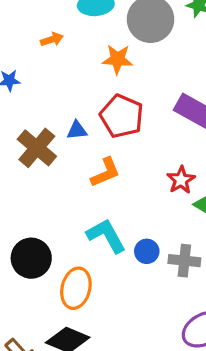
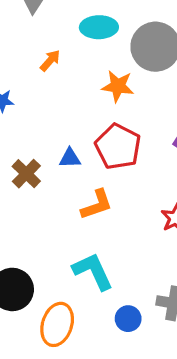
orange arrow: (52, 39) -> (50, 61), turned -35
brown cross: (37, 148) -> (26, 174), size x0.7
blue circle: (147, 251) -> (128, 319), moved

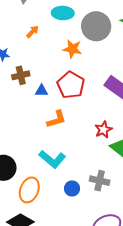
brown cross: (26, 174) -> (21, 75), moved, turned 30
cyan L-shape: (93, 271) -> (52, 159), turned 152

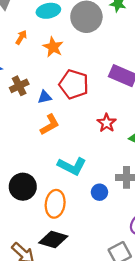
orange star: (72, 49) -> (53, 47), moved, turned 30
orange L-shape: (56, 119) -> (50, 125), moved
red star: (103, 130) -> (107, 123), moved

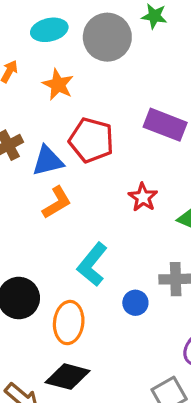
blue triangle: (45, 97) -> (48, 161), size x1.5
cyan L-shape: (72, 166) -> (92, 264), turned 104

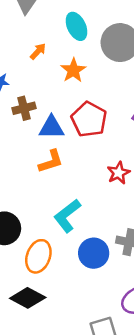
cyan ellipse: (49, 30) -> (76, 26), turned 64
blue circle: (135, 303) -> (94, 253), size x1.5

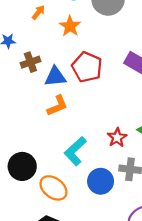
red star: (119, 173) -> (117, 137), moved
orange ellipse: (38, 256) -> (53, 188), turned -68

